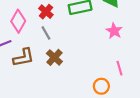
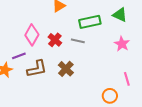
red cross: (46, 12) -> (55, 40), moved
gray line: (46, 33) -> (78, 41), moved, turned -48

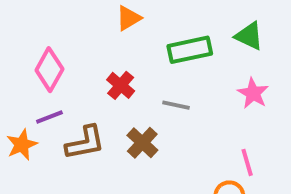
pink diamond: (32, 35) -> (49, 70), moved
gray line: (78, 41) -> (176, 105), moved
pink line: (127, 79) -> (247, 162), moved

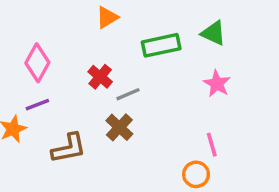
gray line: (176, 105) -> (128, 94), moved, turned -35
brown L-shape: (85, 143) -> (69, 148), moved

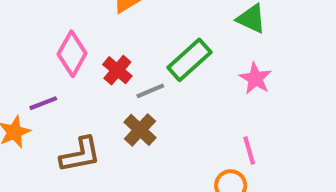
green rectangle: (161, 45) -> (189, 60), moved, turned -30
pink diamond: (37, 63) -> (72, 54), moved

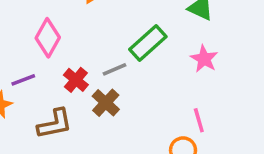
red cross: (117, 70) -> (76, 80), moved

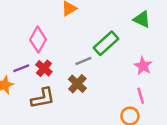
pink star: (204, 59) -> (143, 66), moved
red cross: (76, 80) -> (44, 68), moved

